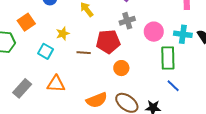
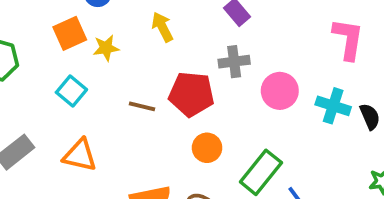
orange square: (26, 22) -> (70, 33), moved
yellow star: (63, 34) -> (106, 48), moved
green rectangle: (168, 58) -> (261, 172), moved, turned 30

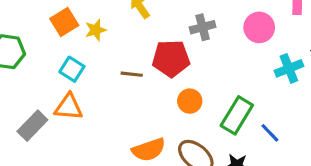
pink circle: (280, 91) -> (259, 27), moved
cyan cross: (333, 106) -> (289, 68), moved, turned -32
orange triangle: (80, 155) -> (69, 107), moved

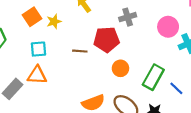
pink circle: (259, 27) -> (168, 27), moved
cyan square: (72, 69) -> (38, 49), turned -35

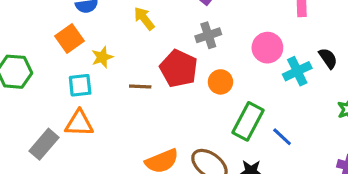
yellow star: (54, 21) -> (102, 57), moved
red pentagon: (107, 39) -> (179, 69), turned 30
orange circle: (120, 68) -> (220, 82), moved

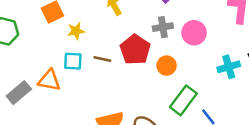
pink circle: (267, 48) -> (194, 33), moved
cyan square: (80, 85) -> (73, 61), moved

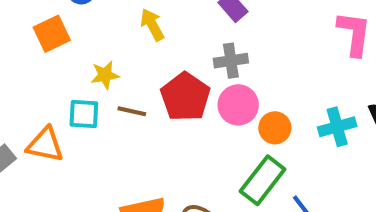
yellow star: (76, 31) -> (105, 75), moved
pink circle: (194, 33) -> (238, 105), moved
orange circle: (167, 66) -> (275, 128), moved

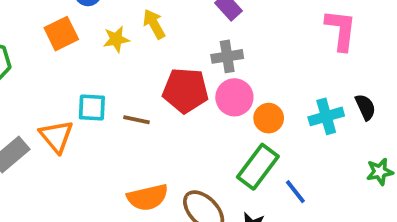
yellow star: (105, 75) -> (116, 39), moved
red pentagon: (185, 97) -> (185, 90), turned -30
brown line: (132, 111) -> (137, 120), moved
orange triangle: (45, 145) -> (56, 136), turned 39

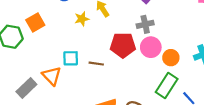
orange square: (61, 34) -> (35, 22), moved

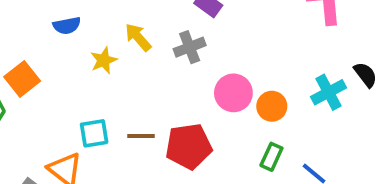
gray cross: (145, 24) -> (190, 47), moved
red pentagon: (123, 45) -> (189, 146), moved
green rectangle: (167, 85) -> (271, 157), size x0.6

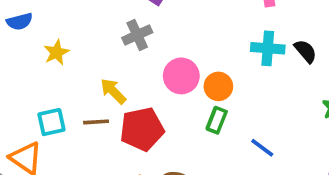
yellow arrow: (138, 37) -> (113, 91), moved
cyan cross: (329, 92) -> (268, 48), moved, turned 36
green rectangle: (271, 157) -> (217, 120), moved

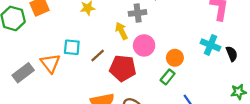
pink circle: (181, 76) -> (144, 45), moved
yellow arrow: (113, 91) -> (121, 31), moved
brown line: (96, 122) -> (98, 56), turned -56

